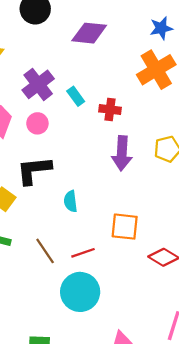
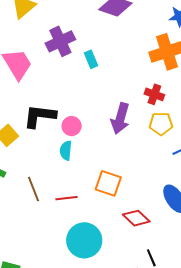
red cross: (110, 110) -> (154, 94), moved
pink circle: (37, 123) -> (72, 126), moved
cyan circle: (80, 292) -> (84, 240), moved

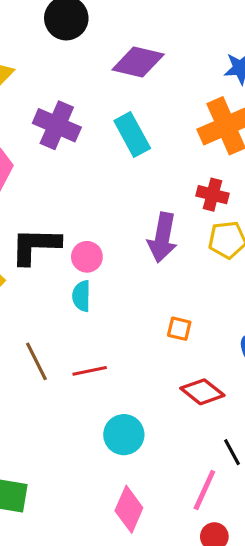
purple cross: (60, 41) -> (57, 125), turned -36
cyan rectangle: (91, 59) -> (132, 134), moved, size x1.5
orange square: (108, 183) -> (179, 329), moved, size x0.6
cyan circle: (84, 240) -> (124, 435), size x0.7

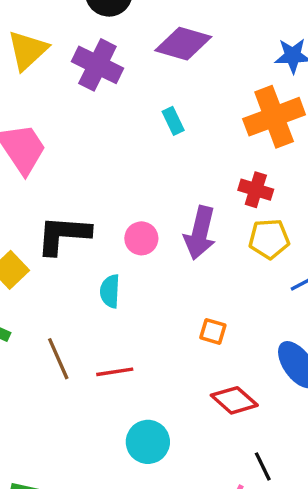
purple cross: (57, 125) -> (97, 65), moved
cyan rectangle: (132, 134) -> (173, 121), size x0.6
pink circle: (87, 257) -> (141, 238), moved

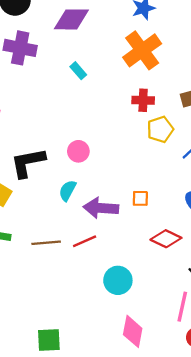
purple arrow: (200, 233) -> (101, 208), moved, turned 96
cyan semicircle: (110, 291) -> (67, 191), turned 40
brown line: (58, 359) -> (46, 243), turned -56

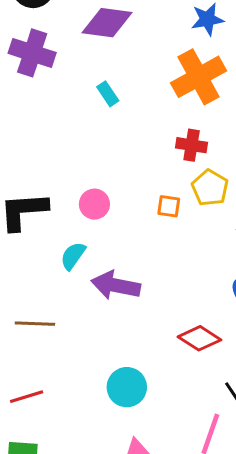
yellow pentagon: (160, 129) -> (210, 188), turned -30
orange square: (140, 198) -> (169, 206), moved
red line: (85, 241) -> (27, 397), moved

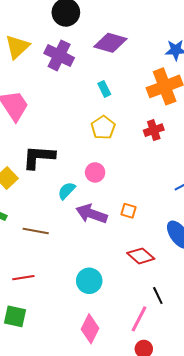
red cross: (192, 145) -> (154, 130), turned -36
yellow pentagon: (210, 188) -> (103, 128), moved
pink circle: (94, 204) -> (95, 172), moved
orange square: (169, 206) -> (129, 211), moved

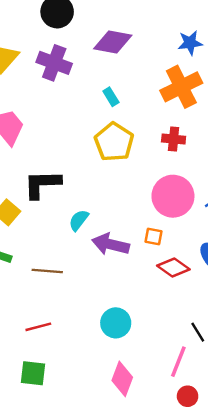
yellow pentagon: (103, 128) -> (114, 142), size x1.4
red cross: (154, 130) -> (174, 139), turned 30
pink circle: (95, 172) -> (173, 196), moved, size x1.8
red diamond: (141, 256) -> (173, 268), moved

